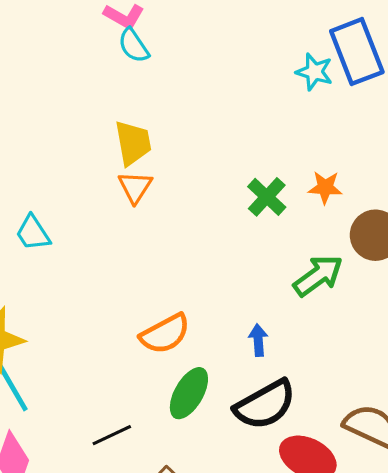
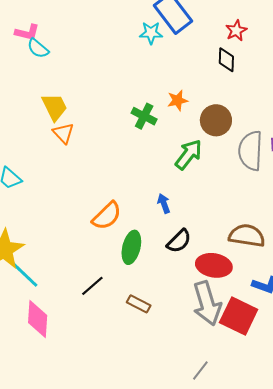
black semicircle: (265, 405) -> (179, 241), size x0.7

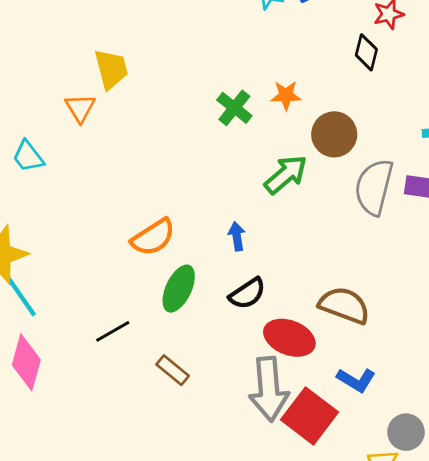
orange triangle: (63, 133) -> (80, 108), moved

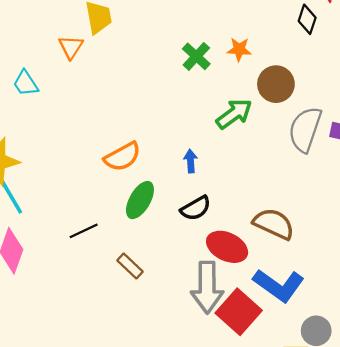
blue L-shape: (356, 380) -> (279, 285), size x1.6

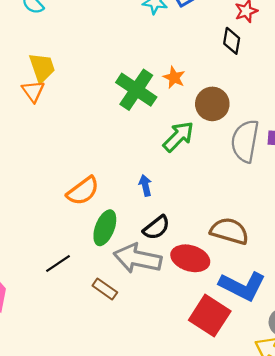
orange triangle: (71, 47) -> (33, 91), moved
orange star: (239, 49) -> (174, 77), turned 30
green cross: (196, 56) -> (136, 90), size x1.5
gray arrow: (207, 287) -> (138, 258), moved, turned 111

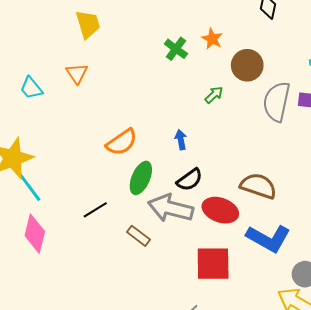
green cross: (136, 90) -> (176, 49), size x0.6
orange triangle: (33, 91) -> (77, 73), moved
green arrow: (178, 137) -> (214, 95), size x0.6
red square: (210, 316) -> (213, 264), moved, turned -36

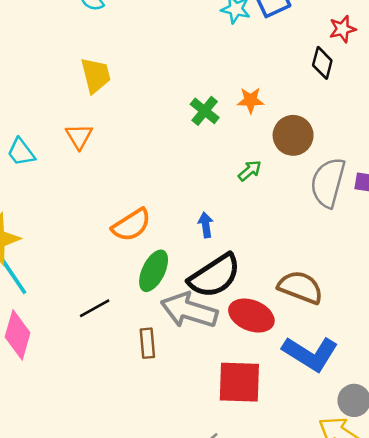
orange star: (212, 39) -> (251, 100), turned -30
black semicircle: (190, 180) -> (215, 276), size x1.6
brown rectangle: (138, 236) -> (147, 343), turned 45

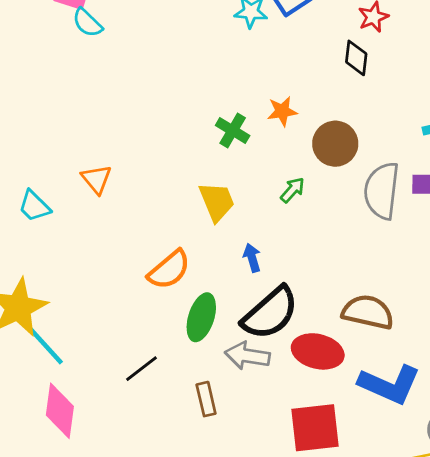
yellow trapezoid: (96, 75) -> (217, 202), moved
gray arrow: (189, 310) -> (247, 356), size x0.7

